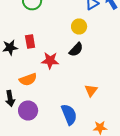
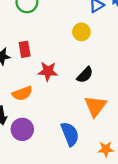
black semicircle: (76, 50) -> (85, 75), moved
orange triangle: (91, 90) -> (95, 106), size x1.5

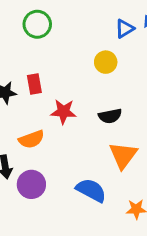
black semicircle: (85, 75) -> (110, 116), turned 36
blue semicircle: (70, 134) -> (91, 190), turned -40

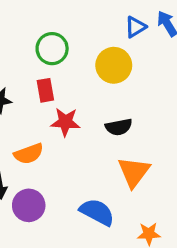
green circle: (37, 24) -> (52, 49), moved
yellow circle: (106, 62) -> (114, 65), size x1.4
red rectangle: (34, 84) -> (45, 90), moved

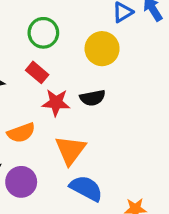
red rectangle: (45, 90) -> (37, 72), turned -40
black semicircle: (119, 127) -> (93, 98), moved
orange triangle: (134, 172) -> (70, 150), moved

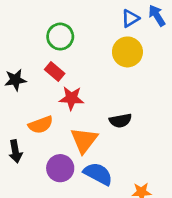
yellow circle: (102, 49) -> (127, 52), moved
black semicircle: (93, 98) -> (120, 121), moved
purple circle: (21, 182) -> (60, 168), moved

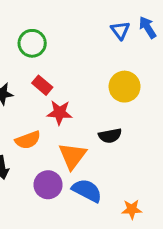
blue triangle: (130, 18) -> (120, 30), turned -36
green circle: (60, 37) -> (32, 43), moved
yellow circle: (127, 52) -> (125, 87), moved

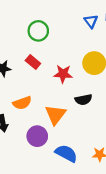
green circle: (32, 43) -> (38, 31), moved
red star: (60, 113) -> (63, 74), moved
blue semicircle: (87, 191) -> (66, 153), moved

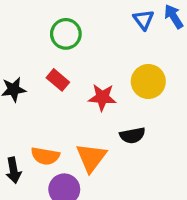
orange semicircle: (22, 103) -> (45, 156), moved, turned 30

